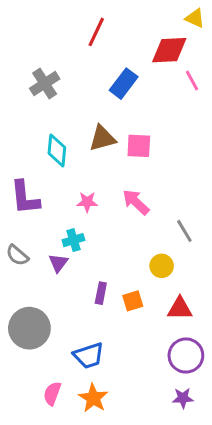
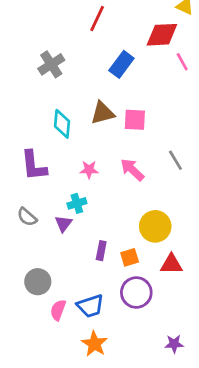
gray line: (184, 231) -> (175, 160), moved
yellow circle: (162, 266) -> (155, 226), size x1.5
gray circle: (29, 328) -> (38, 282), size x0.7
purple circle: (186, 356) -> (136, 292), moved
pink semicircle: (52, 393) -> (58, 310), moved

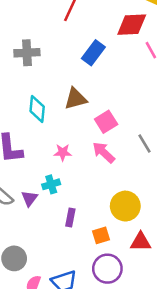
gray cross: (51, 64) -> (27, 53), turned 30
pink square: (135, 120) -> (106, 122), moved, turned -35
purple triangle: (63, 224) -> (29, 198), moved
purple rectangle: (101, 251) -> (70, 218), moved

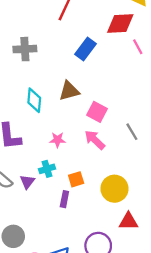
pink square: (106, 122) -> (97, 112), turned -30
orange square: (101, 235) -> (76, 179), moved

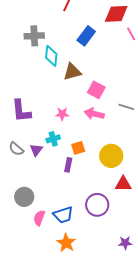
cyan diamond: (34, 100) -> (51, 56), moved
gray line: (132, 132) -> (126, 107), turned -42
pink arrow: (95, 140) -> (94, 114), turned -30

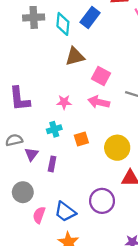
cyan diamond: (51, 56) -> (63, 24), moved
gray semicircle: (16, 149) -> (14, 140), turned 126
purple triangle: (36, 150) -> (31, 154), moved
purple rectangle: (68, 165) -> (52, 164), moved
blue trapezoid: (63, 215) -> (65, 212), turned 55

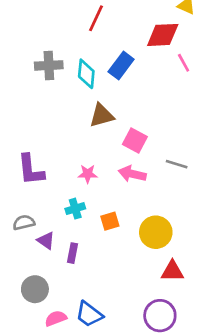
purple triangle: (31, 154) -> (46, 241), turned -32
purple circle: (102, 201) -> (160, 316), moved
pink semicircle: (39, 215) -> (56, 318), turned 49

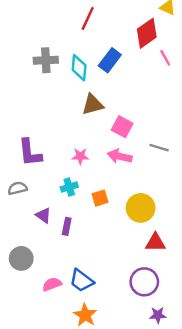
red diamond: (163, 35) -> (147, 33), turned -32
gray semicircle: (24, 222) -> (18, 188), moved
gray circle: (35, 289) -> (21, 258), moved

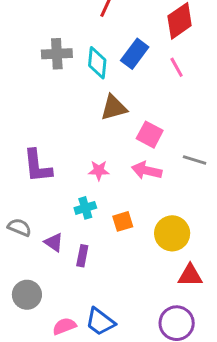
pink line: (165, 58) -> (177, 67), moved
gray semicircle: (18, 188) -> (19, 227), moved, turned 36

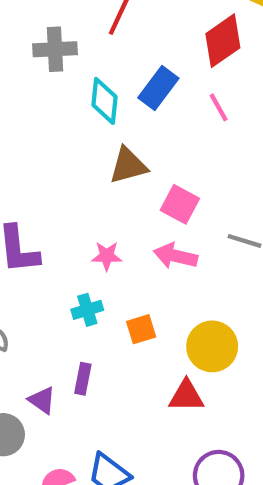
gray cross: (57, 54) -> (55, 49), moved
purple triangle: (54, 242) -> (42, 400), moved
red triangle: (190, 275) -> (186, 396), moved

